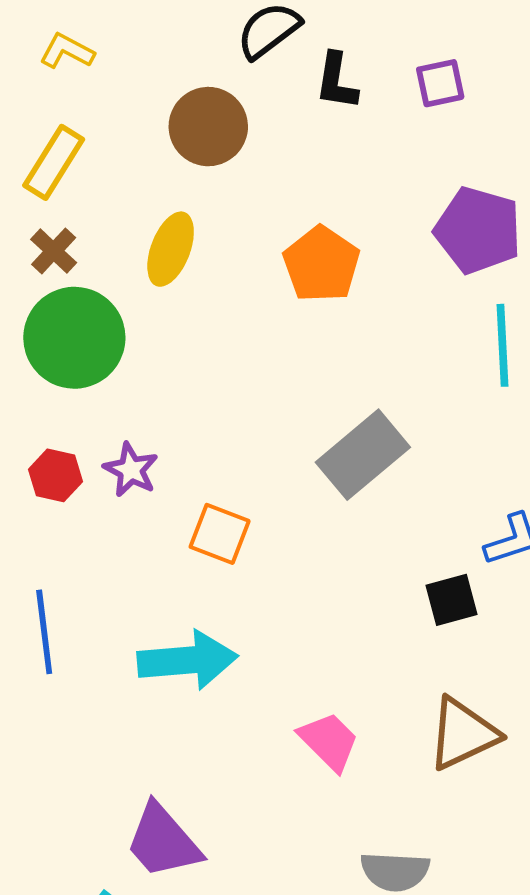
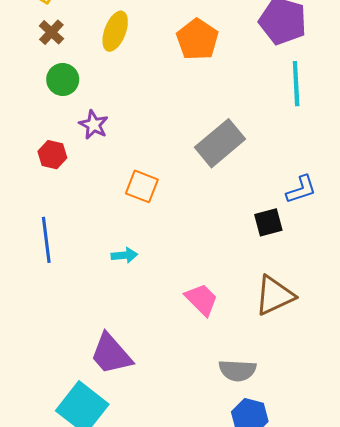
green circle: (74, 338) -> (63, 80), size x0.6
purple star: (131, 470) -> (94, 125), moved
cyan arrow: (188, 660) -> (124, 255), size x0.5

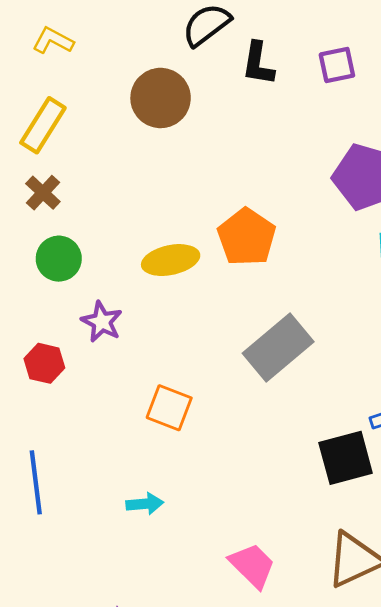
yellow ellipse: (115, 31) -> (171, 260), moved, turned 57
orange pentagon: (197, 39) -> (247, 237), moved
black square: (268, 222) -> (346, 458), size x1.4

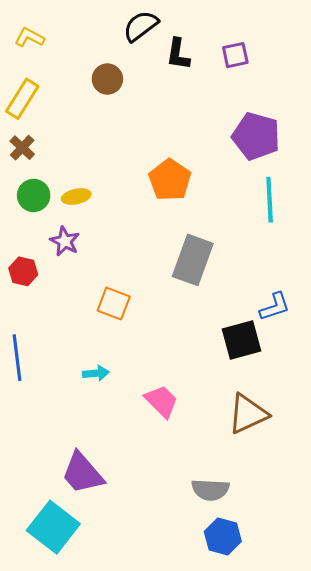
brown circle: (161, 98) -> (107, 79), size x0.7
yellow ellipse: (171, 260) -> (76, 197), moved, size x0.7
gray rectangle: (278, 348) -> (193, 260), turned -30
pink trapezoid: (252, 565) -> (161, 401), moved

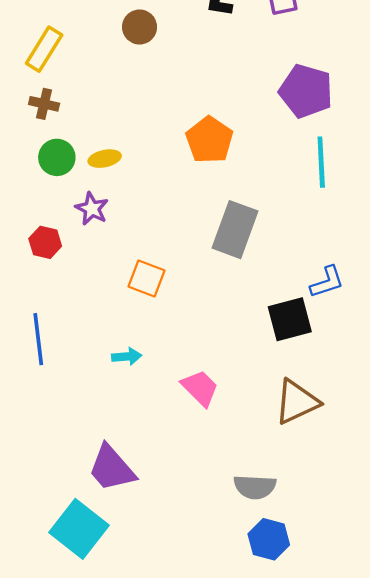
brown cross: (22, 148) -> (44, 104), turned -30

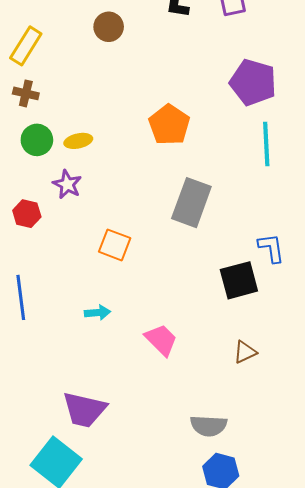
blue L-shape: (327, 282) -> (271, 248), turned -80
brown triangle: (297, 402) -> (245, 352), size x0.6
purple trapezoid: (112, 468) -> (84, 410), turned -36

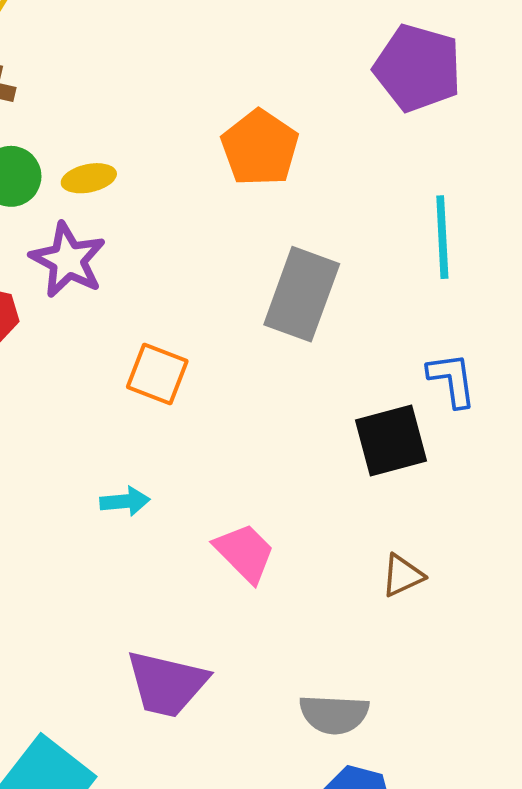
cyan line: (266, 144) -> (442, 237), moved
purple star: (67, 184) -> (68, 260), size x1.4
purple trapezoid: (84, 410) -> (167, 684), moved

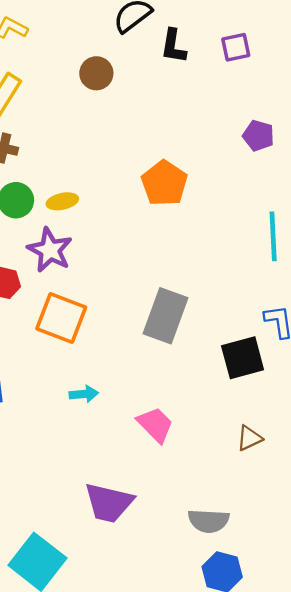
purple pentagon: (418, 68) -> (258, 136), size x0.6
gray rectangle: (302, 294) -> (165, 316), moved
orange square: (157, 374) -> (61, 318), moved, size x1.4

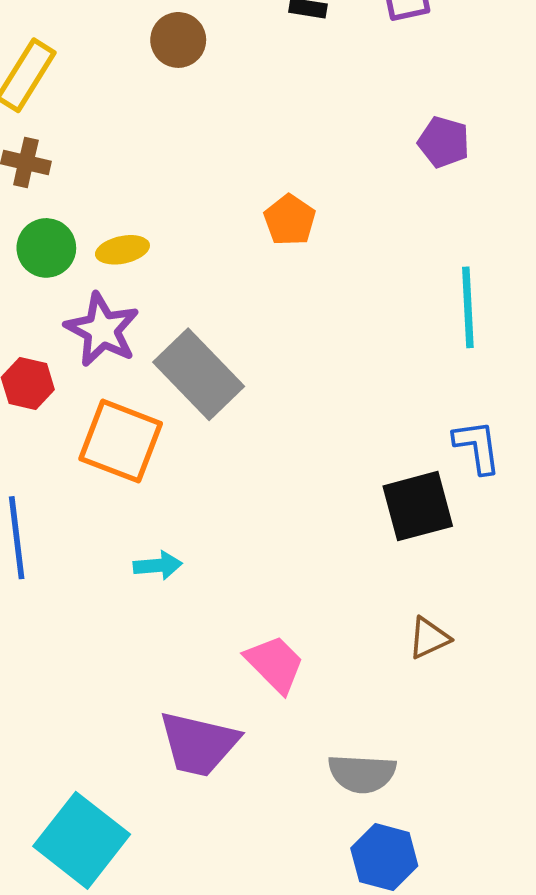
orange pentagon: (164, 183) -> (290, 220), size x0.7
gray rectangle: (165, 316) -> (199, 374), moved, turned -64
pink trapezoid: (155, 425) -> (275, 664), moved

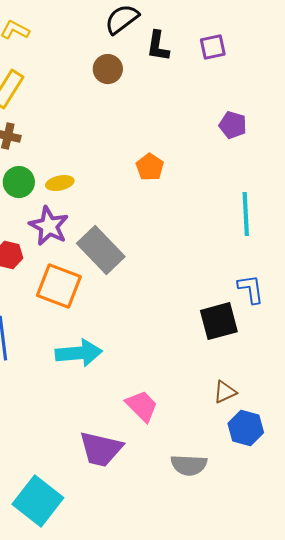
brown circle: (178, 40) -> (108, 69), moved
cyan arrow: (158, 566) -> (79, 353), size x1.8
blue hexagon: (384, 857) -> (246, 428), moved

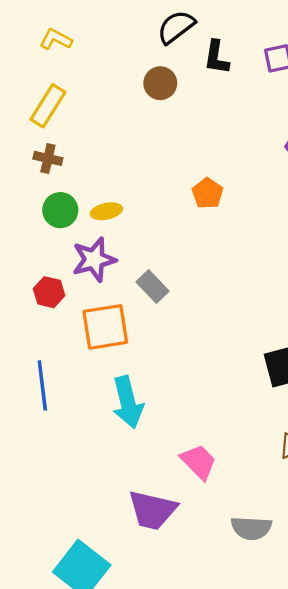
purple star: (49, 226) -> (94, 260), turned 30
gray rectangle: (101, 250) -> (152, 287), size x0.6
orange square: (59, 286) -> (105, 327), turned -30
cyan arrow: (79, 353) -> (128, 402), turned 81

